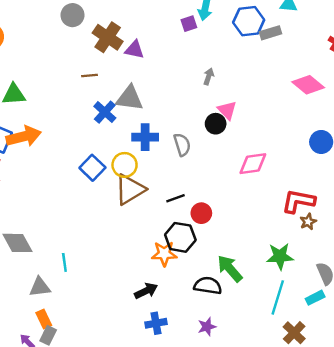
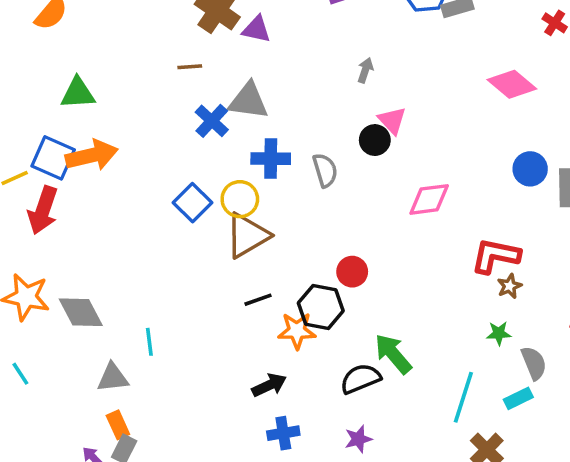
black line: (175, 198) -> (258, 300), moved
green star: (280, 256) -> (499, 333), moved, size x0.6
black semicircle: (208, 286) -> (360, 379), turned -32

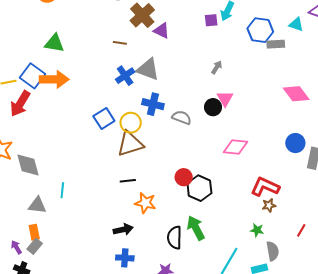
gray semicircle: (325, 170) -> (182, 118), turned -66
black hexagon: (321, 307) -> (199, 188), moved
black semicircle: (360, 379) -> (175, 238), turned -80

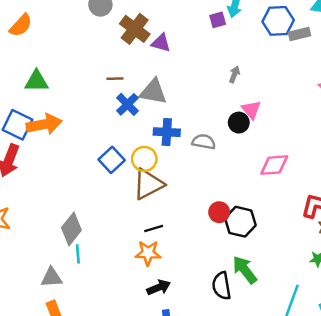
brown line: (120, 43) -> (115, 79), moved
gray diamond: (28, 165) -> (71, 229), moved, turned 64
orange star: (145, 203) -> (148, 253), moved

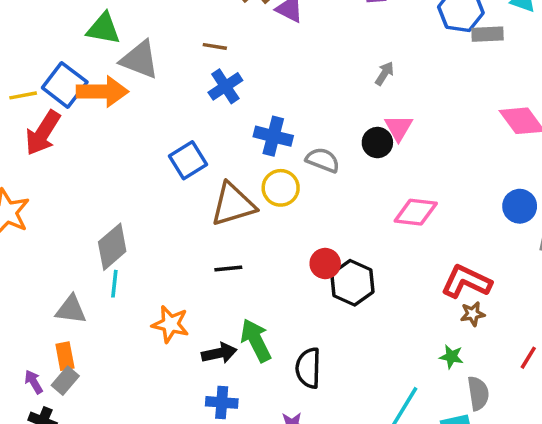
gray triangle: (153, 92) -> (140, 60), moved
yellow circle: (144, 159) -> (281, 188), moved
orange star: (148, 253) -> (170, 324), moved
green arrow: (245, 270) -> (256, 340), moved

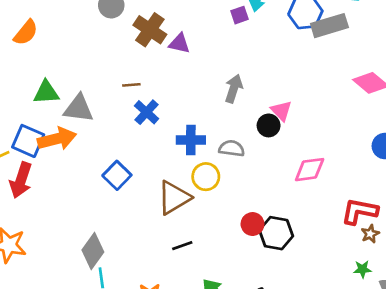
gray rectangle: (487, 34) -> (329, 26), size x1.5
gray arrow: (384, 73) -> (234, 89), moved, size x1.5
blue square: (188, 160) -> (117, 175), moved

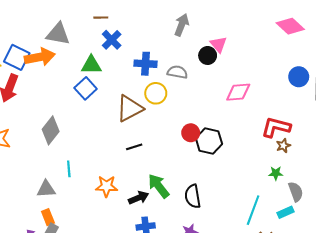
green triangle: (46, 92) -> (91, 65), moved
gray diamond: (93, 251) -> (51, 130), moved

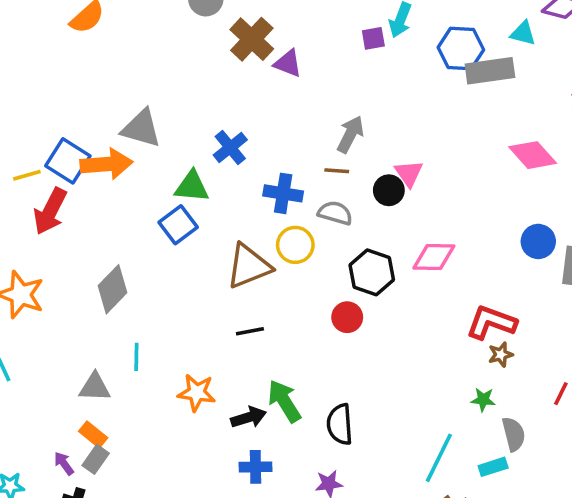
brown line: (101, 18) -> (337, 171), moved
black hexagon: (209, 141) -> (372, 272), moved
orange rectangle: (48, 217) -> (93, 435), turned -35

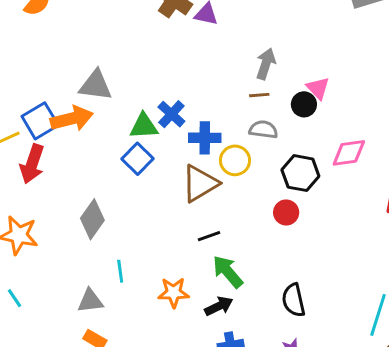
blue cross: (230, 147) -> (171, 114), moved
blue square: (68, 161) -> (40, 121), turned 36
blue cross: (283, 193) -> (205, 138), moved
green arrow: (284, 401) -> (228, 272), moved

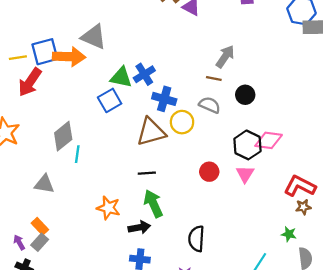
pink triangle: (318, 88) -> (245, 174), moved
black hexagon: (300, 173) -> (247, 145), moved
cyan line: (120, 271) -> (77, 154), moved
gray triangle: (90, 301) -> (44, 184), moved

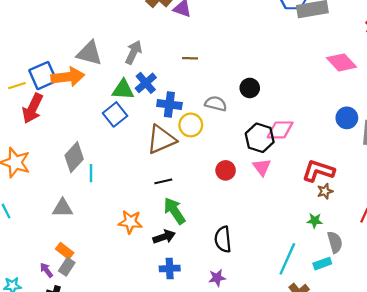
gray arrow: (225, 56) -> (133, 52), moved
brown line: (214, 78) -> (190, 58), moved

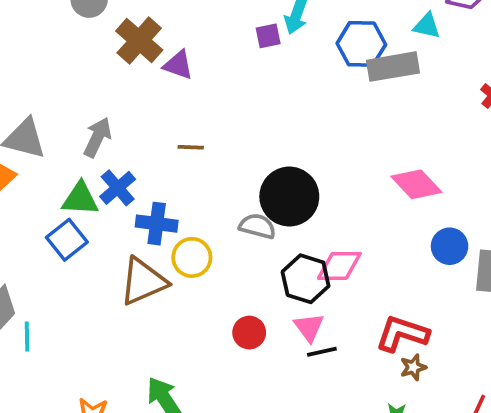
pink diamond: (341, 62) -> (416, 184), moved
black circle: (250, 88) -> (289, 197), size x1.8
gray semicircle: (216, 104) -> (257, 226), moved
black line: (163, 181) -> (322, 352), moved

